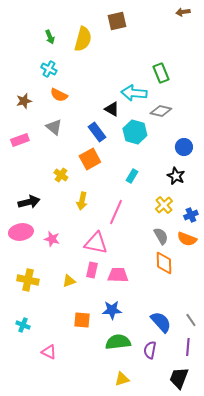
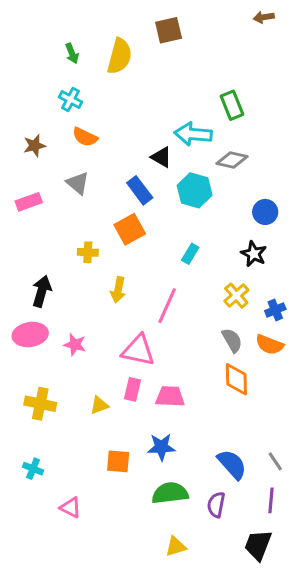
yellow cross: (61, 175) -> (88, 252), turned -32
black arrow: (29, 202) -> (42, 291), turned -60

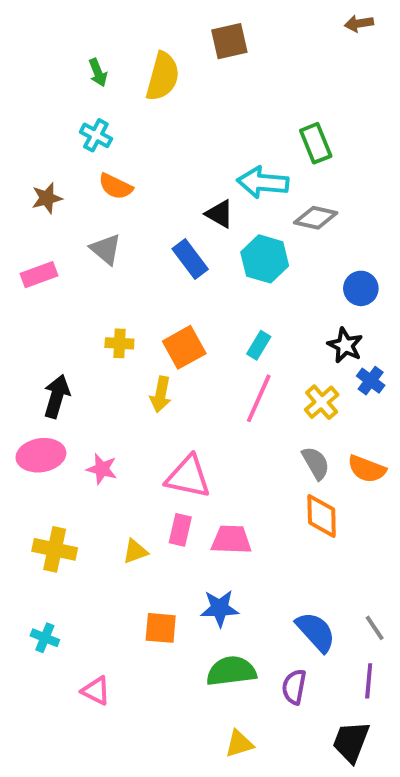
orange square: (130, 229) -> (184, 347), moved
pink line: (167, 306) -> (259, 398), moved
blue cross: (275, 310) -> (371, 381), moved, turned -30

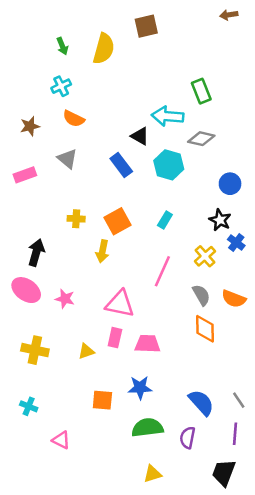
cyan cross: (96, 135) -> (61, 86), turned 36
pink line: (259, 398) -> (162, 271), moved
pink ellipse: (41, 455) -> (26, 290), turned 44

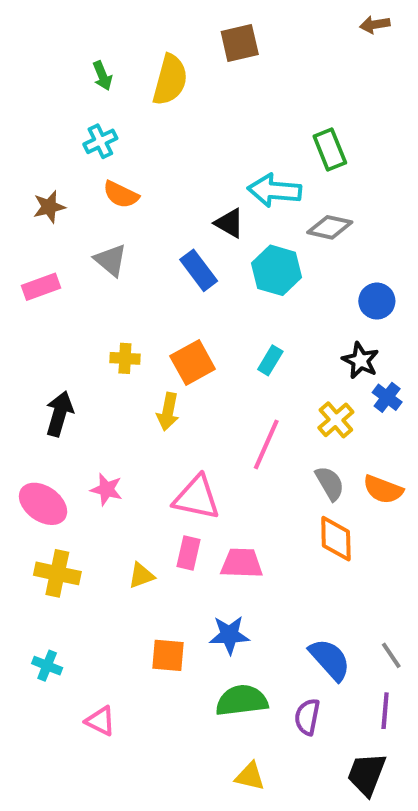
pink ellipse: (26, 290) -> (43, 504), moved
yellow triangle: (152, 474) -> (250, 776), turned 30

